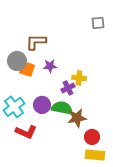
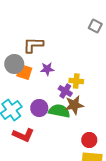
gray square: (98, 23) -> (95, 26), turned 32
purple cross: (68, 88) -> (65, 91), turned -32
brown star: (77, 118) -> (74, 105), moved

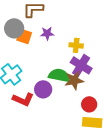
purple cross: (65, 91) -> (81, 65), moved, size x1.5
brown star: (74, 105) -> (74, 80), moved
purple circle: (39, 108) -> (43, 89), moved

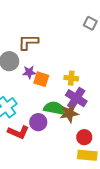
purple star: (47, 33) -> (29, 72), moved
orange square: (24, 36) -> (41, 79), moved

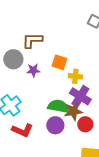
orange square: (41, 79) -> (59, 62), moved
purple circle: (38, 122) -> (55, 125), moved
red circle: (84, 137) -> (85, 124), moved

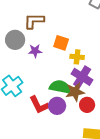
red L-shape: (22, 130) -> (39, 105), moved, turned 40

